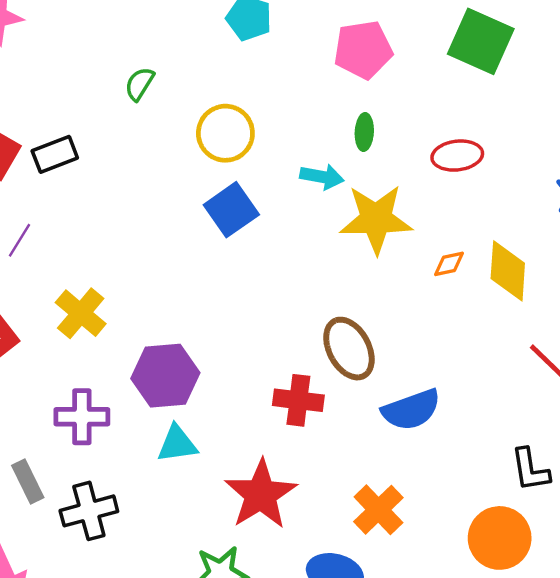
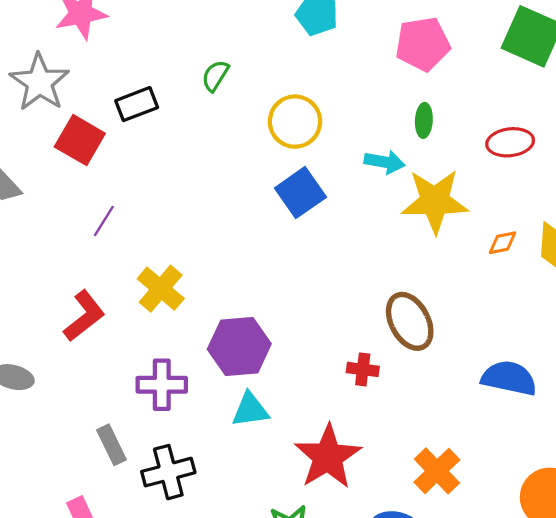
black rectangle: (55, 154) -> (137, 104), moved
red cross: (298, 400) -> (363, 369), size x0.7
blue semicircle: (411, 410) -> (509, 378), moved, turned -148

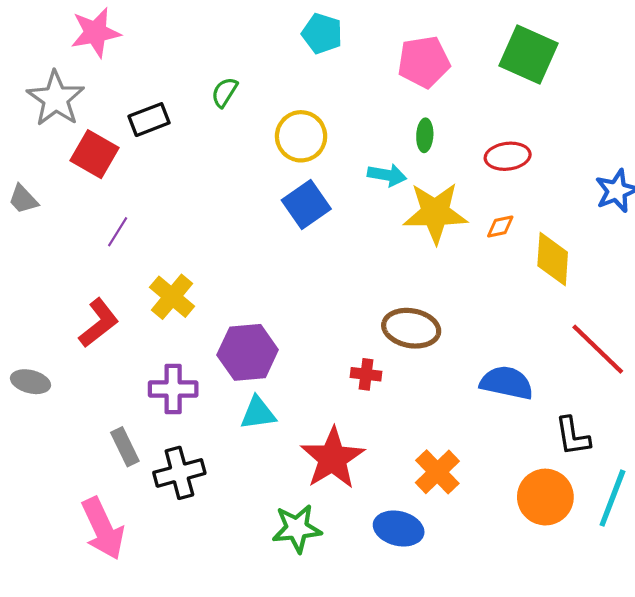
orange diamond: (502, 243) -> (500, 226), moved
brown ellipse: (410, 321) -> (411, 328), turned -52

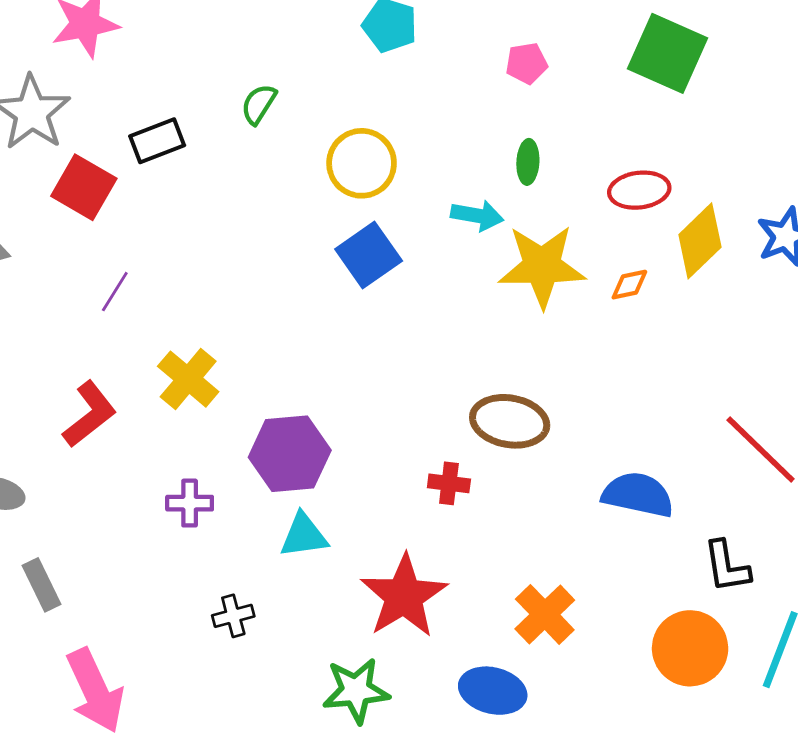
pink pentagon: (424, 62) -> (527, 63), size x0.6
yellow diamond: (553, 259) -> (700, 241), moved, turned 42
purple cross: (173, 389) -> (190, 503), size x0.7
gray rectangle: (125, 447) -> (42, 585), moved
black cross: (179, 473) -> (233, 616), moved, size x0.6

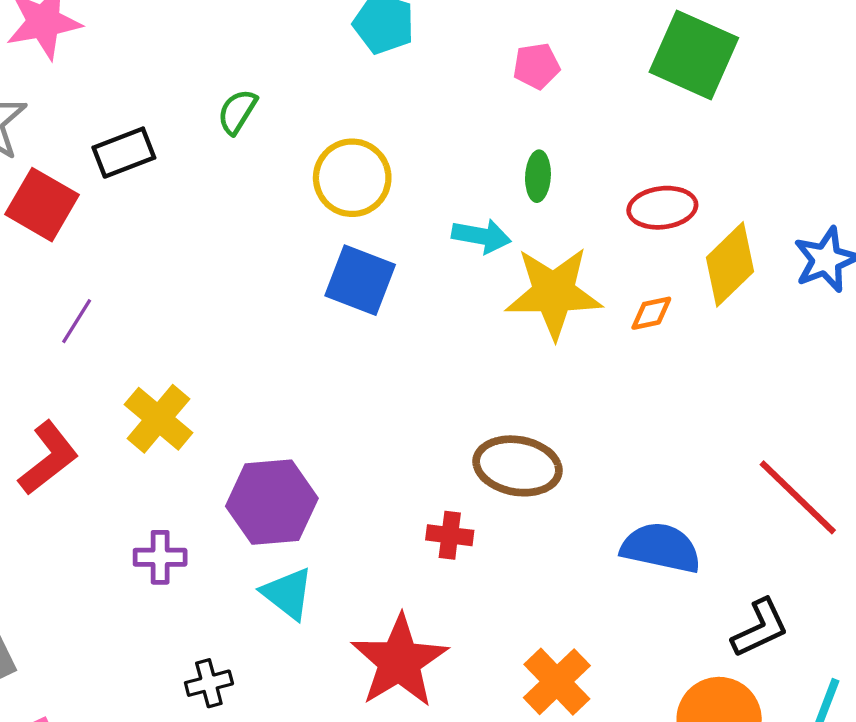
blue square: (369, 255) -> (360, 280), turned -34
cyan triangle: (304, 536) -> (288, 593), turned 46
black L-shape: (727, 567) -> (760, 628), turned -106

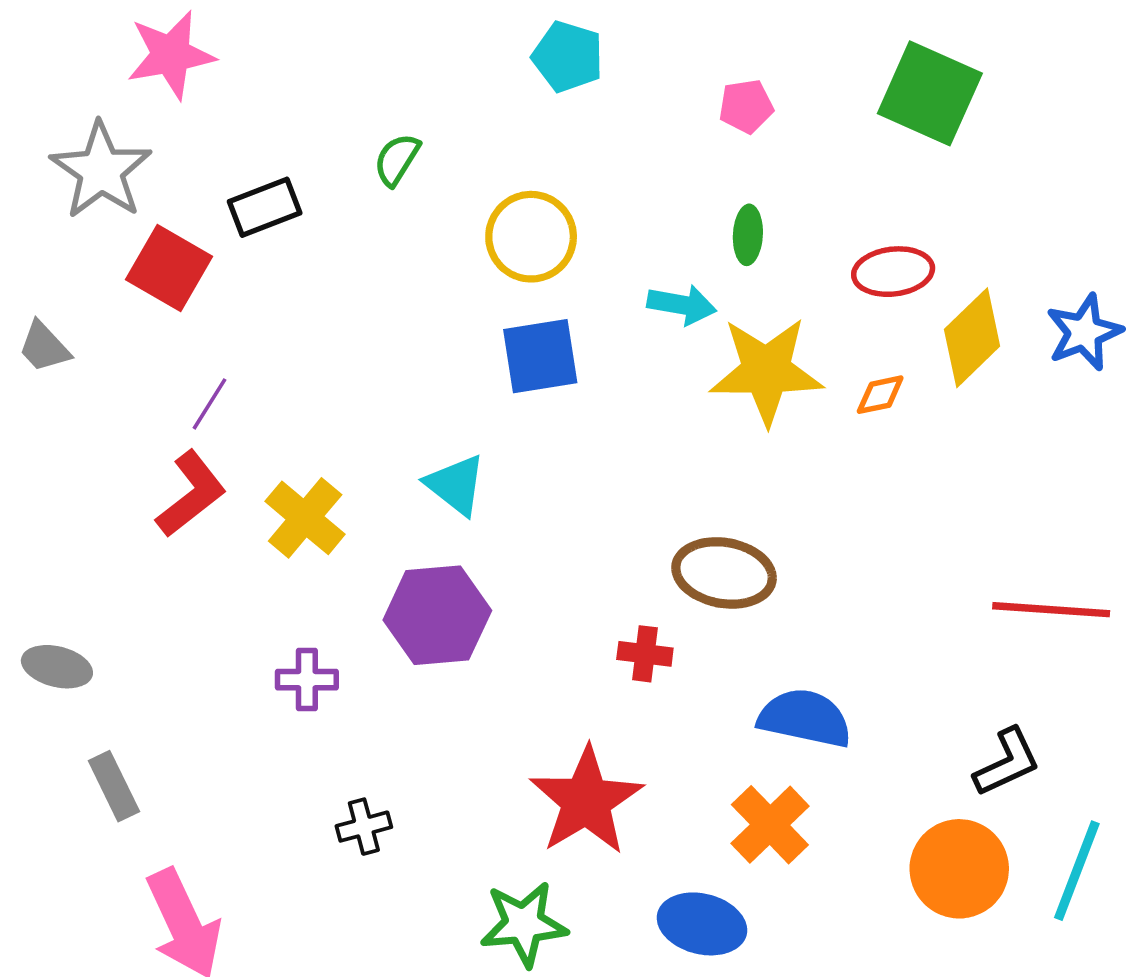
blue square: (360, 280) -> (540, 356), turned -30
red L-shape: (48, 458) -> (191, 494), moved
red line: (798, 497) -> (1051, 610), turned -40
blue semicircle: (661, 548) -> (805, 718), moved
cyan triangle: (288, 593) -> (456, 485), moved

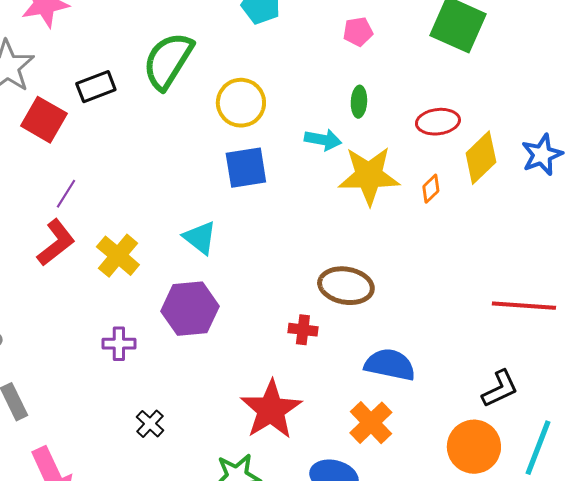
green semicircle: (397, 160) -> (168, 61), size x2.0
orange diamond: (880, 395) -> (431, 189), turned -32
black cross: (364, 827) -> (150, 424), turned -32

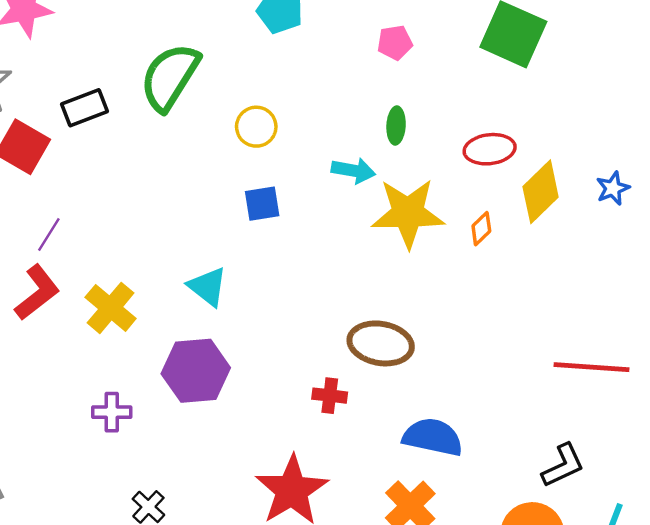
yellow circle: (241, 103) -> (256, 127), size x0.7
blue star: (542, 155) -> (613, 188), size x0.7
blue square: (246, 168) -> (262, 204), size x0.7

